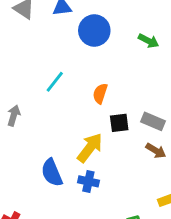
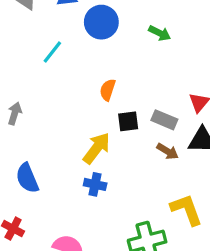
cyan line: (55, 82) -> (52, 52), moved
blue semicircle: (52, 173) -> (27, 178), moved

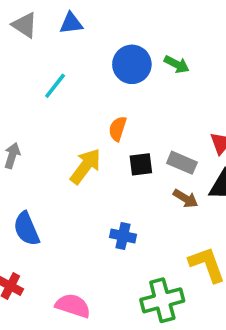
blue circle: (101, 22) -> (132, 64), moved
yellow arrow: (97, 148) -> (85, 166), moved
blue cross: (95, 184) -> (123, 236), moved

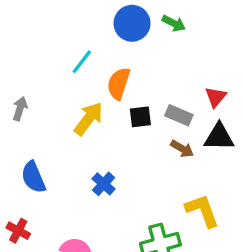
cyan line: (55, 86) -> (82, 62), moved
orange semicircle: (118, 129) -> (119, 83), size x1.4
blue cross: (123, 236) -> (104, 184), moved, turned 30

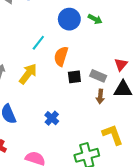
yellow arrow: (89, 119) -> (28, 74), moved
brown arrow: (182, 149) -> (100, 96), turned 64

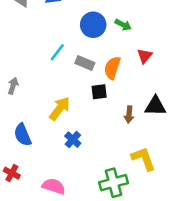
orange semicircle: (61, 56) -> (112, 68), moved
red triangle: (121, 65) -> (145, 56), moved
yellow arrow: (28, 74) -> (60, 108), moved
gray rectangle: (98, 76) -> (85, 63), moved

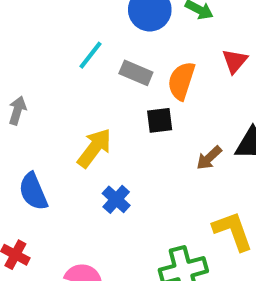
brown arrow: (129, 114) -> (209, 158), turned 42

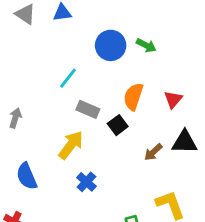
red triangle: (235, 61) -> (173, 99), moved
gray rectangle: (136, 73) -> (88, 109), moved
black square: (160, 120) -> (118, 125), turned -30

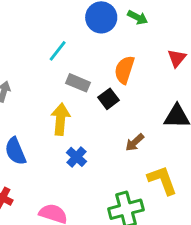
red triangle: (173, 99) -> (177, 58), moved
yellow arrow: (71, 145) -> (61, 119), turned -32
brown arrow: (153, 152) -> (135, 142), moved

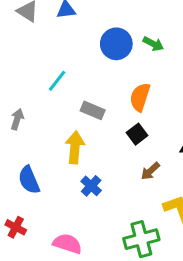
cyan line: (58, 51) -> (57, 81), moved
black square: (108, 99) -> (137, 134), moved

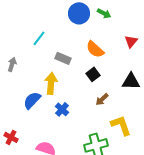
orange semicircle: (140, 97) -> (95, 49), turned -66
blue semicircle: (29, 180) -> (32, 100), moved, turned 66

